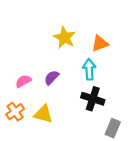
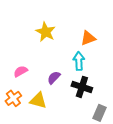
yellow star: (65, 38) -> (46, 32), moved
purple semicircle: (52, 78) -> (54, 78), moved

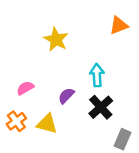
orange triangle: (88, 38) -> (119, 25), moved
black cross: (82, 87) -> (101, 107), turned 30

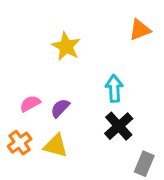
purple semicircle: (66, 96) -> (60, 108), moved

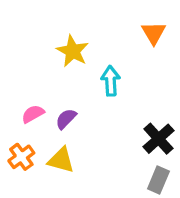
orange triangle: (140, 30) -> (154, 33), turned -40
cyan arrow: (114, 88) -> (111, 81), moved
black cross: (119, 126) -> (158, 139), moved

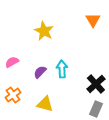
cyan arrow: (111, 81) -> (62, 69), moved
pink semicircle: (33, 114) -> (12, 62), moved
yellow triangle: (61, 160) -> (45, 104), moved

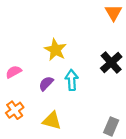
orange triangle: (93, 20) -> (113, 13), moved
yellow star: (44, 31) -> (55, 50), moved
black cross: (96, 84) -> (111, 63), moved

